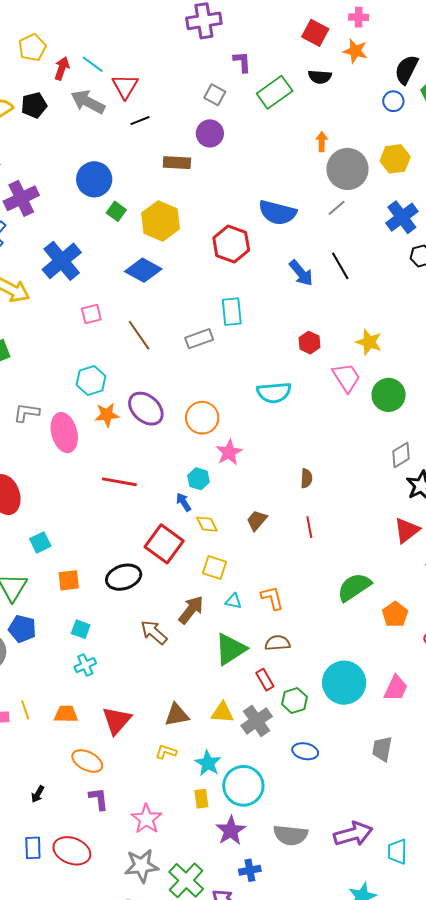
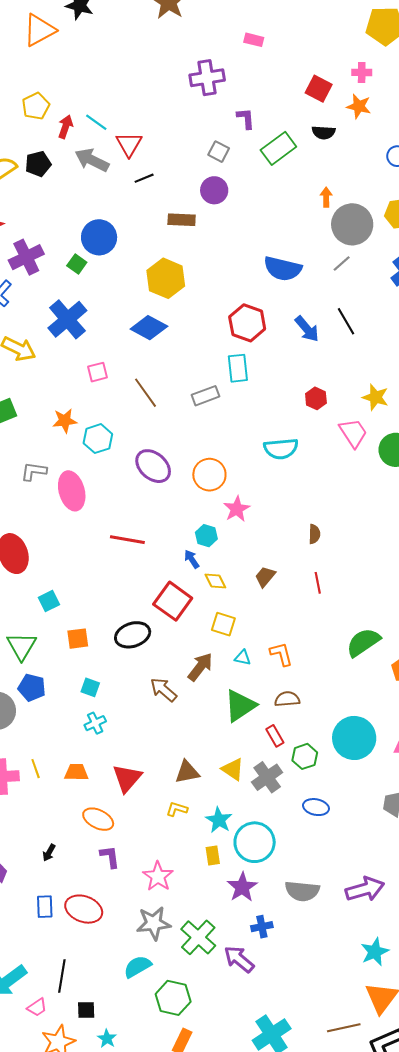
green square: (116, 211) -> (77, 264), moved
red hexagon: (231, 244) -> (247, 323), moved
orange star: (107, 415) -> (65, 421), moved
yellow triangle: (222, 713) -> (233, 769), turned 30

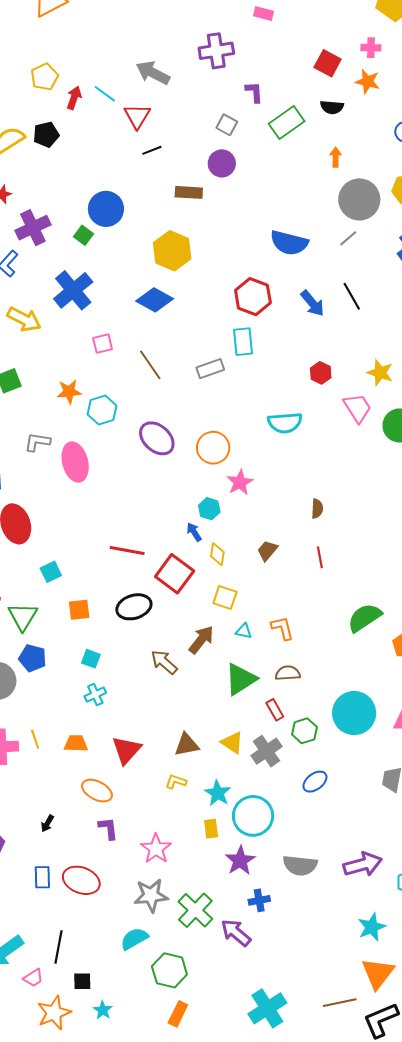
gray arrow: (92, 160) -> (153, 73), moved
orange arrow: (326, 197) -> (336, 157), moved
red line: (127, 540) -> (127, 550), moved
yellow diamond: (215, 581) -> (217, 554), turned 35
blue ellipse: (316, 807) -> (315, 782), turned -50

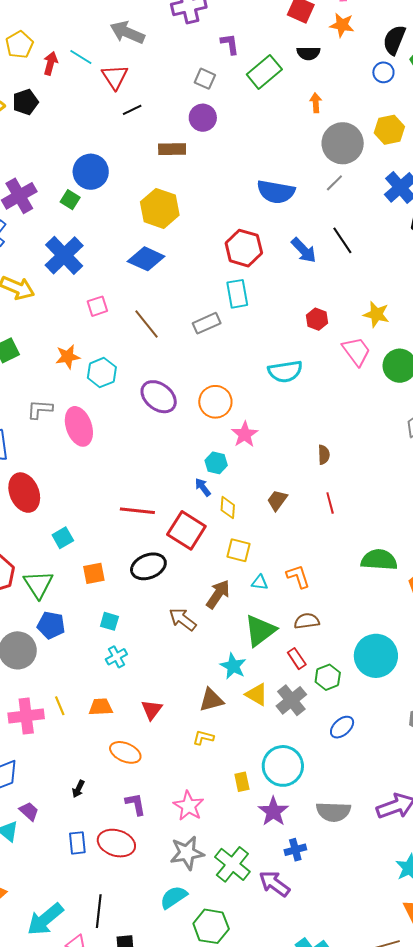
green semicircle: (364, 618) -> (379, 560), turned 42
red triangle: (126, 750) -> (152, 710), size x0.7
cyan star: (218, 793) -> (233, 666), moved
purple L-shape: (108, 828) -> (136, 804), moved

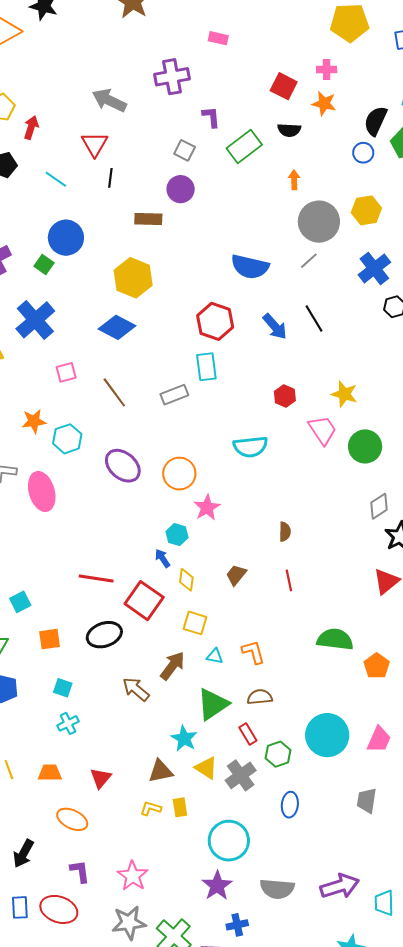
cyan line: (81, 57) -> (56, 179), moved
black line: (132, 110) -> (110, 178), turned -60
blue ellipse: (342, 727) -> (290, 805), turned -45
yellow rectangle: (242, 782) -> (180, 807), moved
black arrow: (78, 789) -> (23, 854), size x1.6

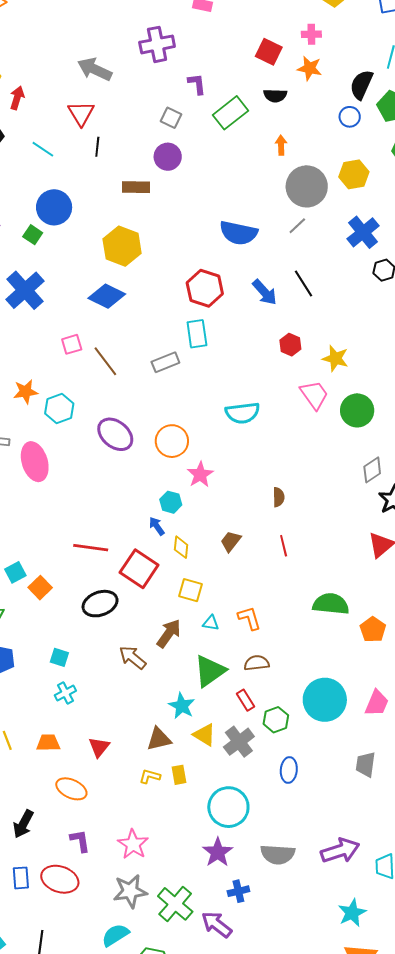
pink square: (66, 372) -> (72, 344), moved
red hexagon: (285, 396) -> (290, 345), moved
orange square: (50, 639) -> (40, 588), moved, turned -35

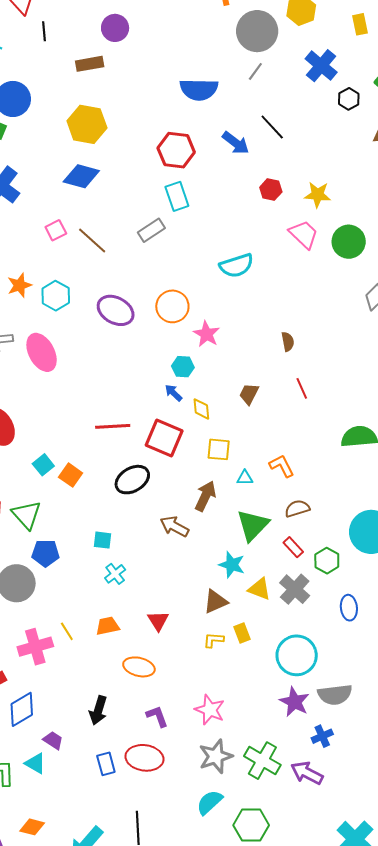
gray semicircle: (278, 854) -> (335, 695), moved

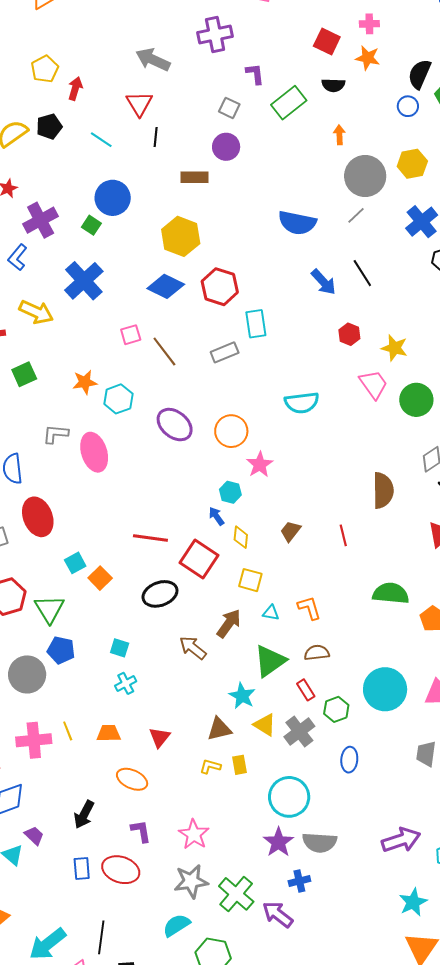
red hexagon: (176, 150) -> (220, 287), moved
brown semicircle: (288, 342) -> (383, 490), moved, size x1.8

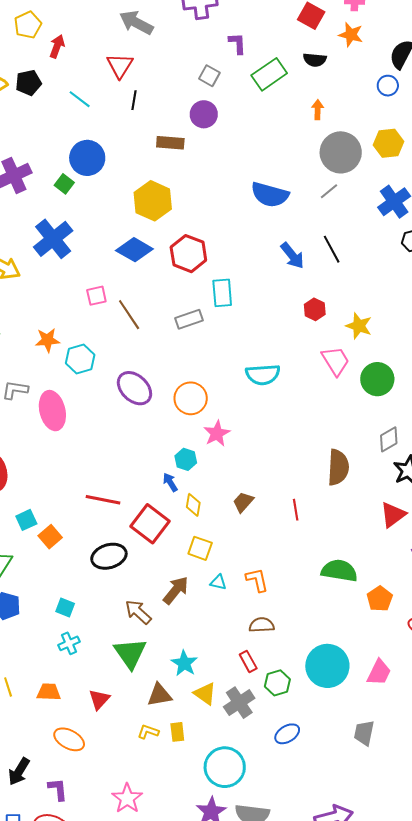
green triangle: (270, 661) -> (130, 653), moved, turned -33
blue ellipse: (349, 760) -> (287, 734), turned 50
purple L-shape: (141, 831) -> (58, 789), moved

